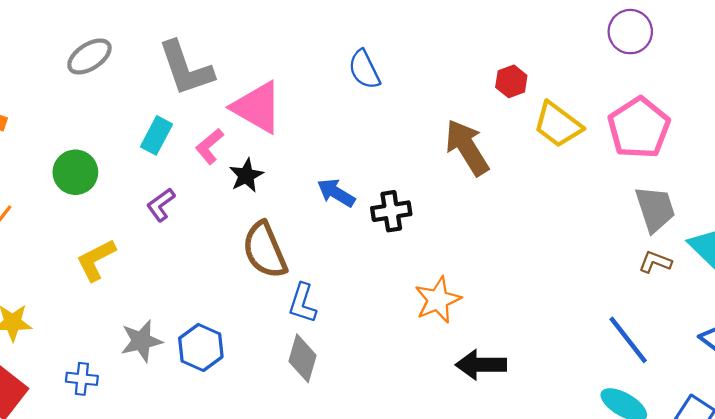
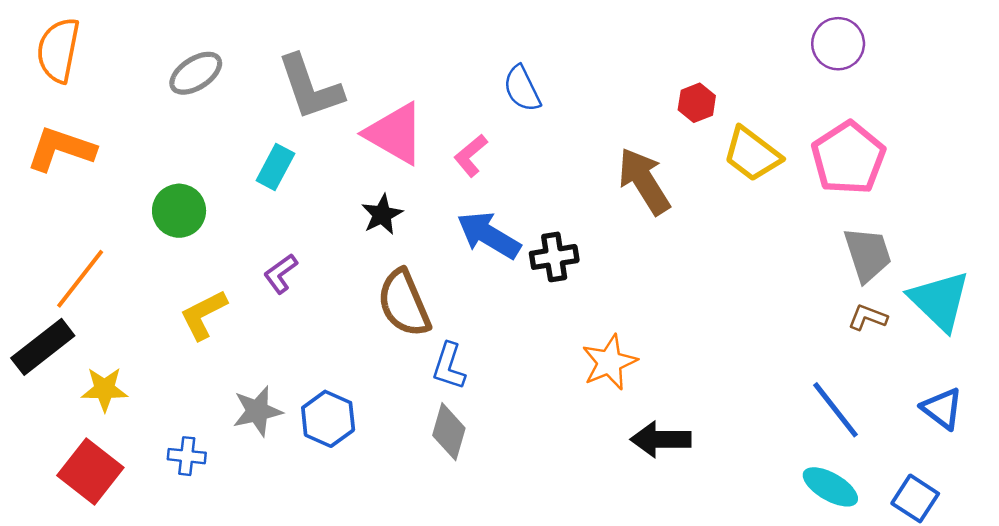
pink L-shape: (210, 146) -> (471, 155), moved
blue arrow: (336, 193) -> (489, 235), size x1.4
purple L-shape: (161, 205) -> (281, 274), moved

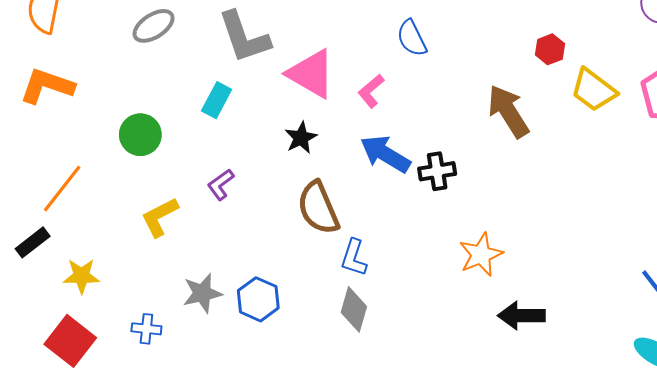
black rectangle: (43, 347) -> (33, 242), size x0.7

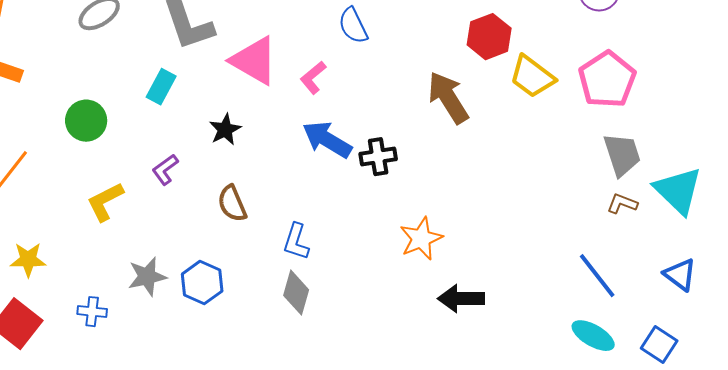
red hexagon: (550, 49) -> (489, 37), size x1.5
black star: (301, 138) -> (225, 130), moved
brown semicircle: (318, 208) -> (232, 204), moved, size x0.7

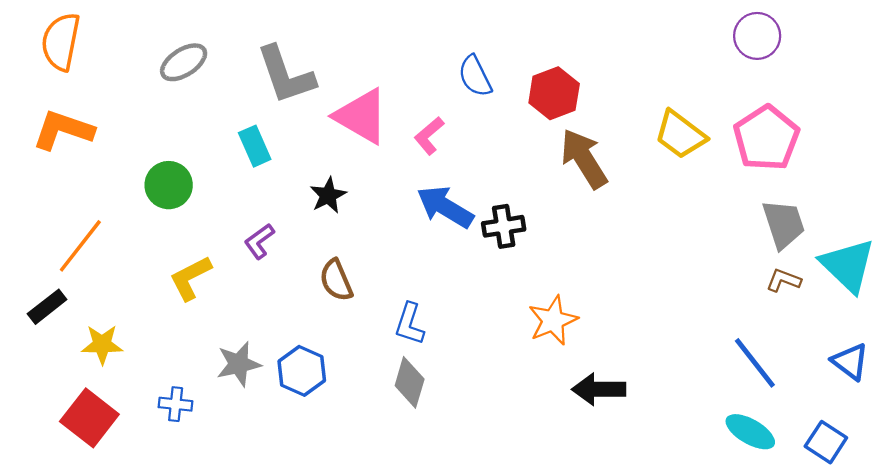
red hexagon: (489, 37) -> (554, 93), moved
cyan rectangle: (161, 87) -> (255, 146), turned -52

